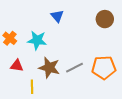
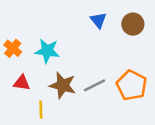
blue triangle: (57, 16) -> (98, 20), moved
orange pentagon: (104, 68) -> (132, 85), turned 30

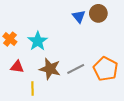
brown circle: (133, 24) -> (98, 13), moved
cyan star: (47, 51) -> (38, 41), turned 30

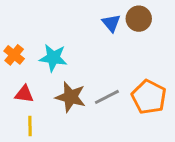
cyan star: (38, 41) -> (53, 58), turned -30
yellow line: (33, 88) -> (30, 126), moved

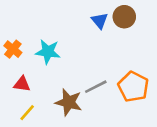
brown star: (71, 97) -> (69, 102), moved
yellow line: (30, 126) -> (27, 113), turned 42

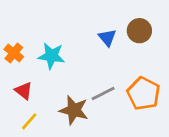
brown circle: (124, 17) -> (139, 31), moved
blue triangle: (100, 21) -> (107, 38), moved
red triangle: (22, 84) -> (24, 91), turned 30

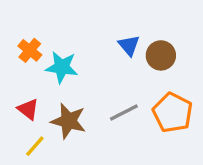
brown circle: (139, 31) -> (161, 55), moved
orange cross: (14, 53) -> (30, 50), moved
brown star: (74, 110) -> (68, 121), moved

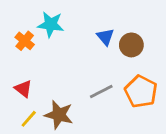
cyan star: (62, 67) -> (51, 24), moved
brown star: (68, 121) -> (59, 115), moved

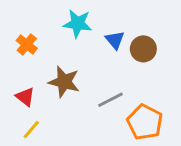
cyan star: (51, 24) -> (78, 24), moved
orange pentagon: (141, 91) -> (145, 122), moved
brown star: (59, 115) -> (64, 82), moved

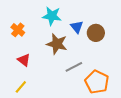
brown star: (64, 82) -> (57, 44), moved
red triangle: (25, 97) -> (24, 60), moved

